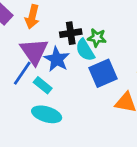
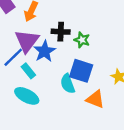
cyan semicircle: (85, 50) -> (68, 84), moved
blue square: (103, 73) -> (81, 71), turned 30

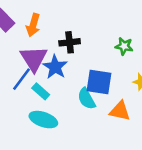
green star: (82, 40) -> (124, 46), moved

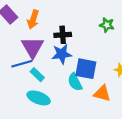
green star: (124, 46) -> (107, 25), moved
blue star: (55, 67) -> (62, 54), moved, turned 30
blue line: (21, 79) -> (22, 64), turned 36

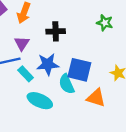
purple triangle: (33, 47) -> (22, 43), size x0.6
blue star: (62, 54) -> (48, 64), moved
cyan ellipse: (39, 98) -> (40, 101), moved

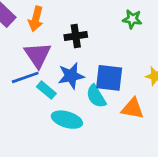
purple triangle: (22, 43) -> (38, 55), size x1.5

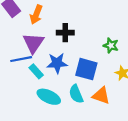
green star: (132, 19) -> (111, 46), moved
cyan semicircle: (96, 96) -> (76, 94), moved

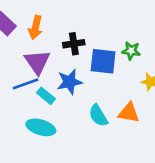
blue square: (86, 69) -> (103, 61), moved
cyan ellipse: (49, 97) -> (41, 127), moved

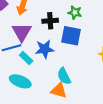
green star: (131, 51) -> (75, 13), moved
orange triangle: (129, 113) -> (59, 90), moved

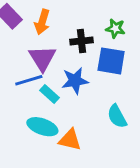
cyan semicircle: (64, 76) -> (117, 116), moved
orange triangle: (59, 90) -> (70, 140), moved

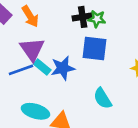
orange arrow: (42, 22) -> (30, 16), turned -45
black cross: (81, 41) -> (83, 17), moved
cyan rectangle: (49, 94) -> (42, 67), moved

